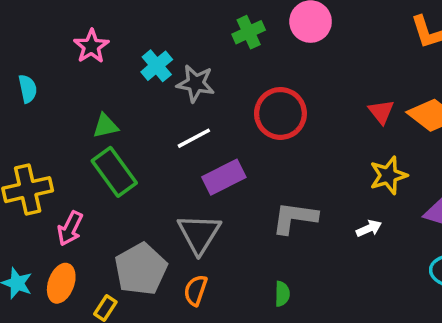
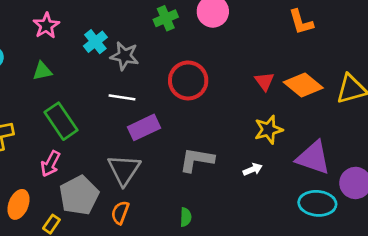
green triangle: (105, 126) -> (42, 71), moved
white line: (194, 138) -> (122, 97), turned 35
pink arrow: (70, 228) -> (50, 164), moved

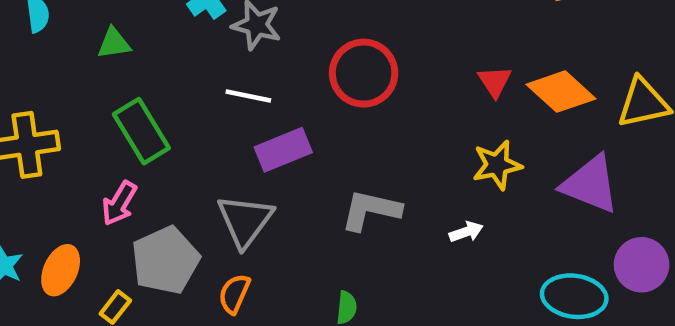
purple triangle: (313, 158) -> (590, 184), moved

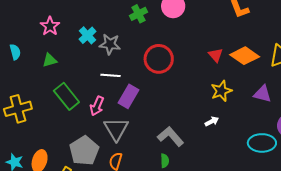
purple rectangle: (283, 150) -> (129, 96), turned -30
purple triangle: (590, 184) -> (263, 94), size x0.7
pink arrow: (119, 203) -> (97, 106), moved
gray L-shape: (371, 210) -> (171, 136), moved, turned 44

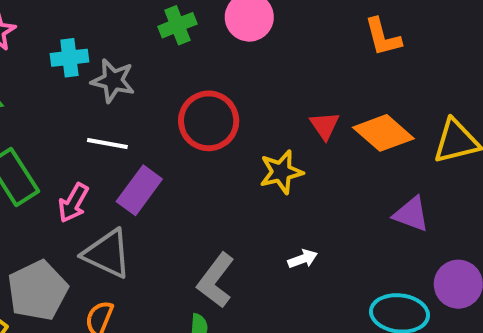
cyan cross: (87, 35) -> (69, 58), turned 30
yellow star: (221, 91) -> (281, 172), moved
gray triangle: (116, 129) -> (107, 254), turned -40
gray L-shape: (171, 136) -> (216, 280), turned -108

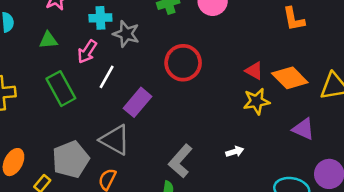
red triangle: (325, 125) -> (254, 71), turned -30
white line: (107, 144) -> (107, 77), moved, turned -75
yellow star: (281, 172) -> (256, 101), moved
pink arrow: (73, 203) -> (87, 52), moved

